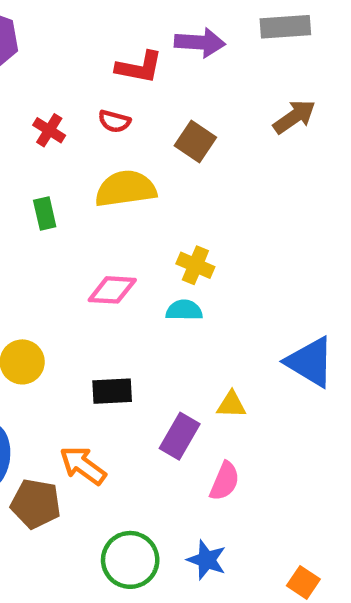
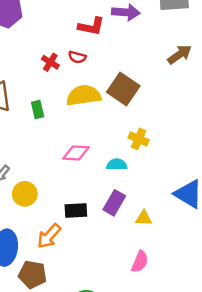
red cross: (49, 130) -> (50, 62), moved
brown square: (195, 142) -> (123, 89), moved, size x1.4
yellow cross: (195, 265) -> (139, 139), moved
purple rectangle: (180, 436) -> (114, 203), moved
orange arrow: (83, 465) -> (49, 236), moved, turned -84

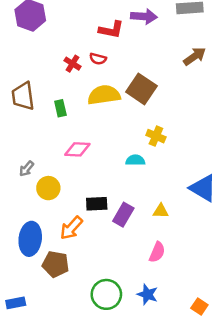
pink diamond: (76, 153) -> (77, 149), moved
purple rectangle: (114, 203) -> (123, 215), moved

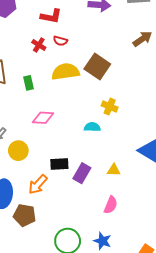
red L-shape: (111, 30) -> (51, 16), moved

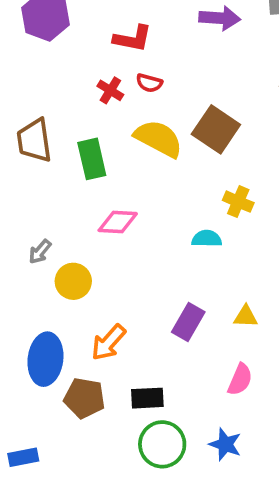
yellow semicircle: (66, 72) -> (159, 139), turned 36
green rectangle: (29, 83) -> (92, 159), size x1.5
black rectangle: (59, 164) -> (147, 398), moved

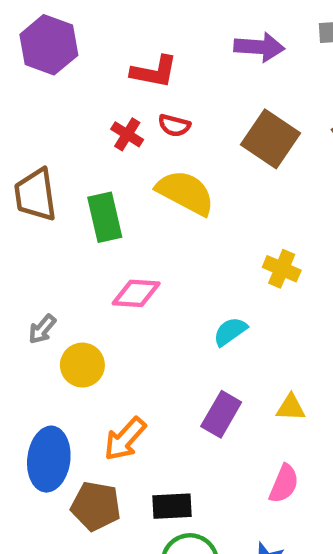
brown square: (216, 129) -> (270, 139), moved
cyan semicircle: (207, 239) -> (230, 331), moved, turned -36

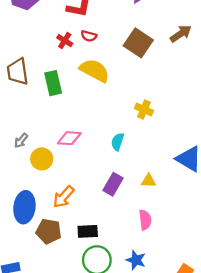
pink diamond: (136, 293) -> (69, 138), moved
cyan semicircle: (230, 331) -> (118, 142), turned -36
pink semicircle: (284, 484) -> (145, 220), turned -30

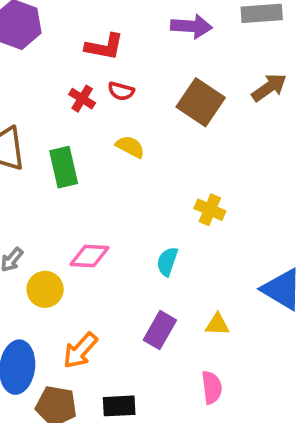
yellow semicircle: (95, 70) -> (130, 147), size x0.6

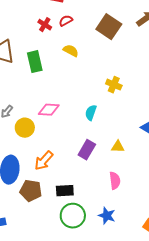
red semicircle: (121, 91) -> (66, 21), turned 136

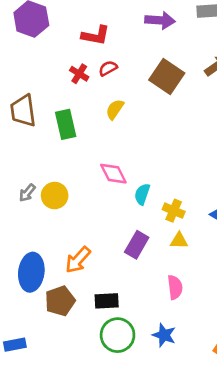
yellow semicircle: (71, 51) -> (115, 109), turned -84
yellow cross: (114, 85) -> (174, 211), moved
pink diamond: (49, 110) -> (113, 174), moved, turned 60
yellow circle: (25, 128) -> (55, 196), moved
brown pentagon: (31, 191) -> (60, 301), turned -30

